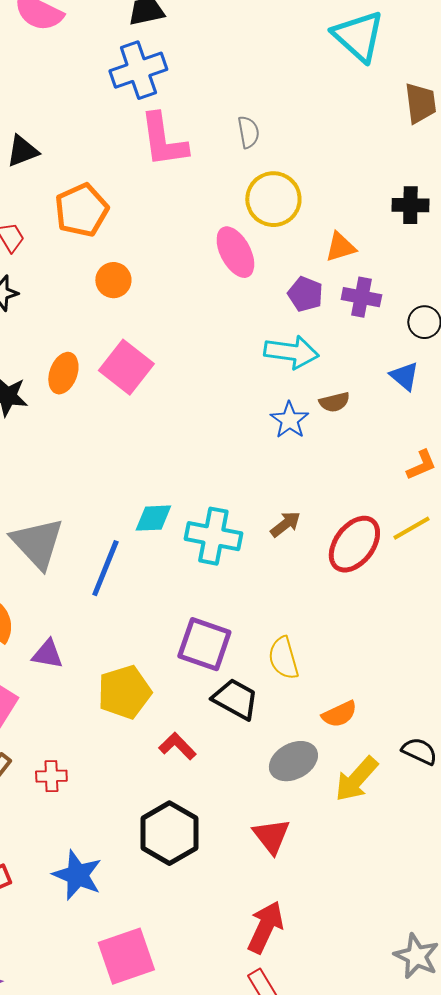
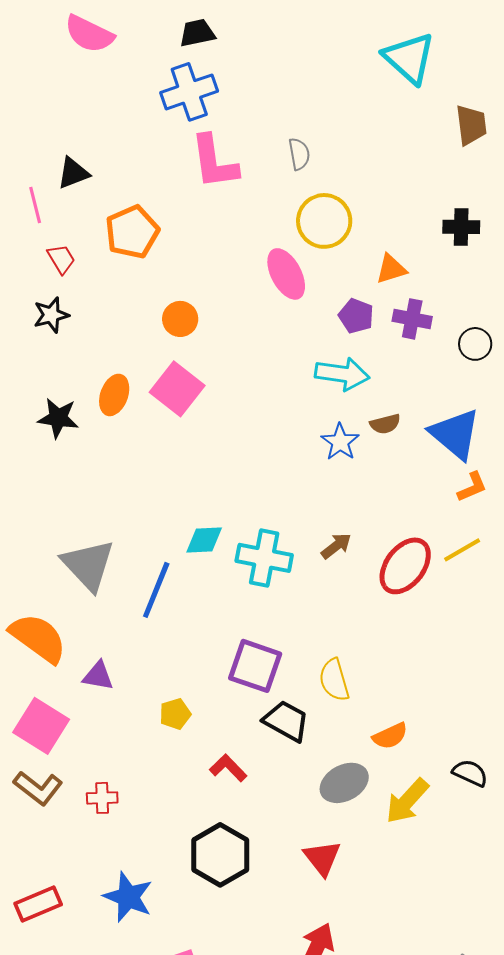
orange circle: (113, 280) -> (180, 319), moved
blue triangle: (404, 376) -> (455, 434), moved, size x1.8
yellow pentagon: (124, 692) -> (175, 714), size x0.6

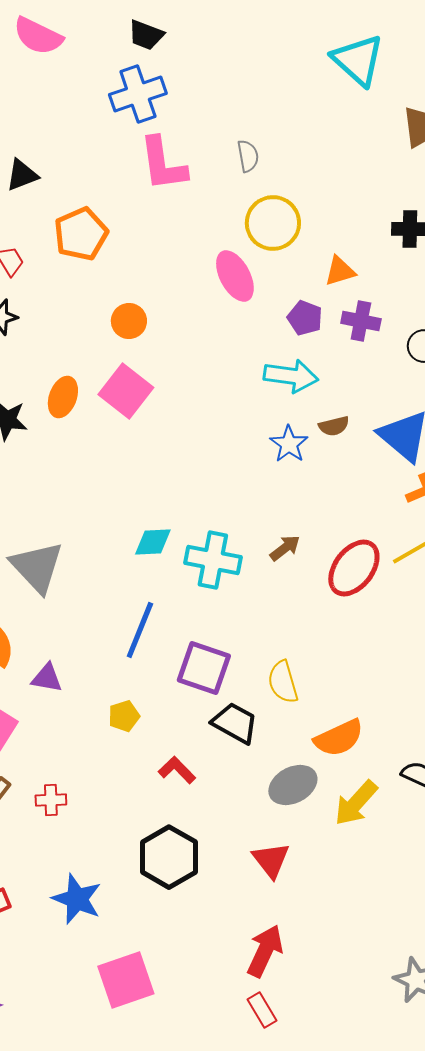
black trapezoid: (197, 33) -> (146, 35), turned -147
blue line: (156, 590) -> (140, 630), moved
orange semicircle: (390, 736) -> (339, 738), size x1.4

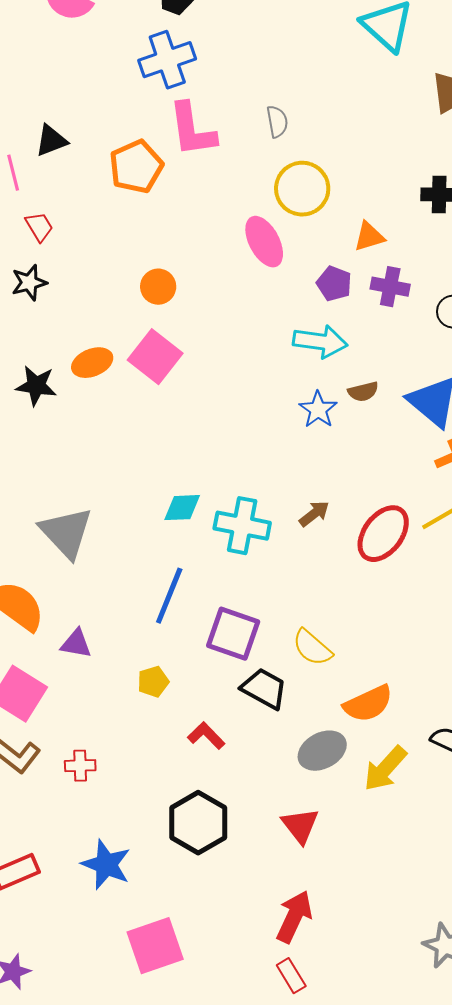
orange pentagon: (81, 234) -> (136, 167), moved
orange ellipse: (63, 397) -> (92, 363), turned 48
yellow semicircle: (283, 682) -> (312, 648), turned -33

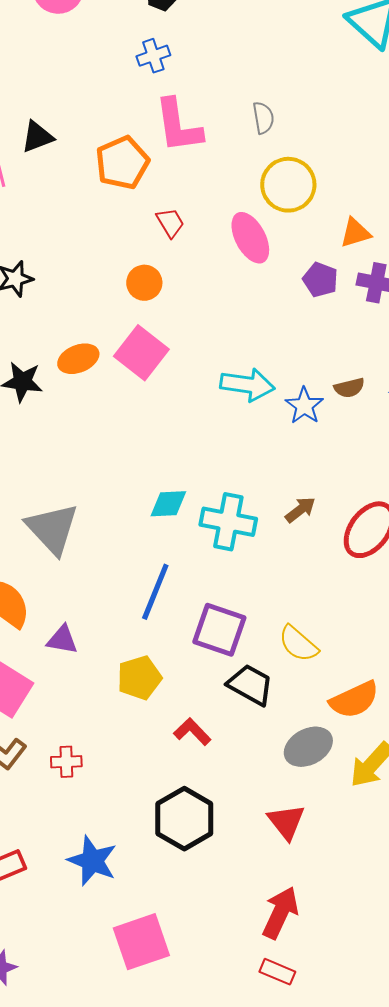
blue cross: (167, 60) -> (153, 56), size x0.6
red trapezoid: (39, 227) -> (170, 223), moved
cyan arrow: (320, 342) -> (247, 385), moved
yellow pentagon: (153, 682) -> (139, 678), size x1.4
red rectangle: (291, 976) -> (277, 972), turned -36

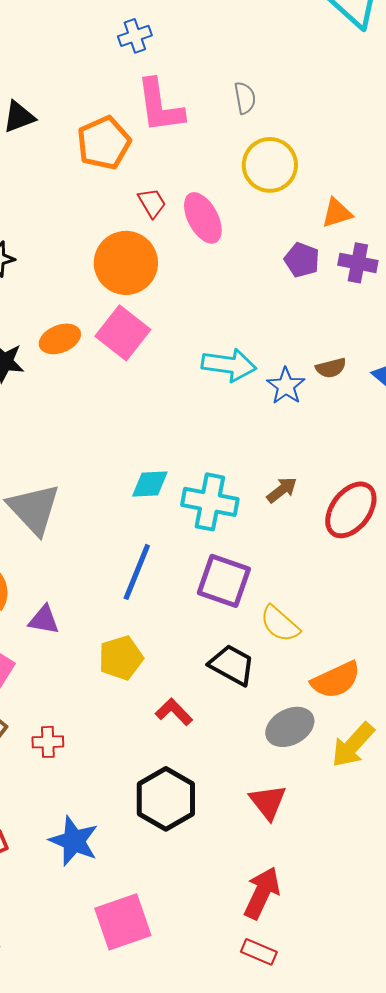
pink ellipse: (250, 238) -> (203, 218), moved
orange circle: (144, 283) -> (126, 263), size x1.8
purple square: (219, 630) -> (224, 581), moved

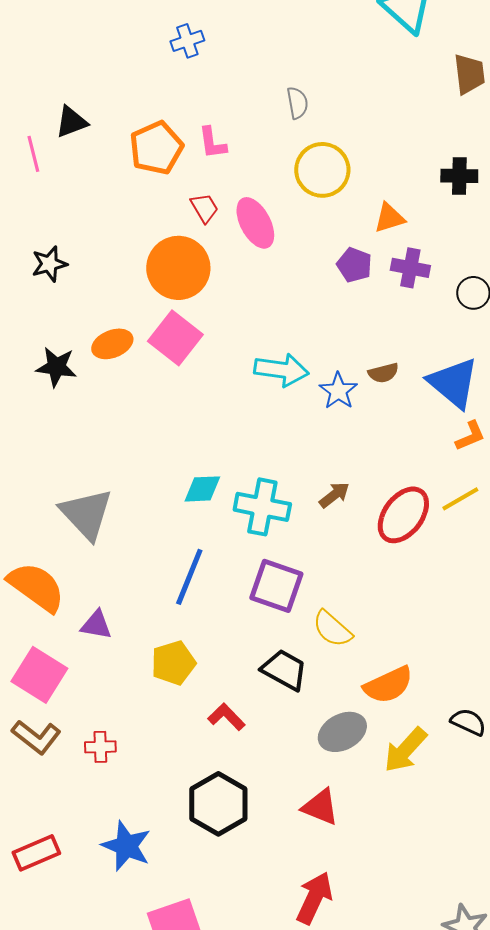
pink L-shape: (160, 106) -> (212, 143), moved, size x0.6
red triangle: (268, 802) -> (320, 807), turned -30

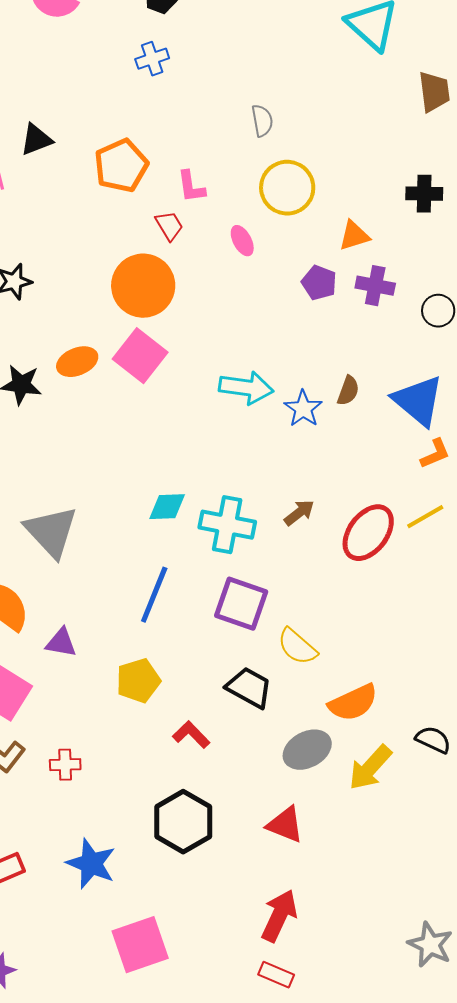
pink L-shape: (212, 143) -> (191, 187), moved
pink ellipse: (255, 223) -> (242, 241), moved, size x0.6
brown semicircle: (383, 373) -> (348, 391), turned -56

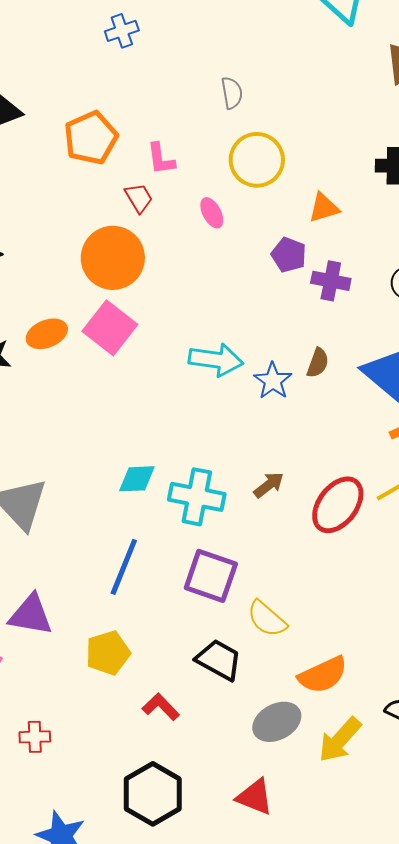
purple cross: (375, 286) -> (331, 281), moved
purple triangle: (61, 643) -> (31, 615), size x1.4

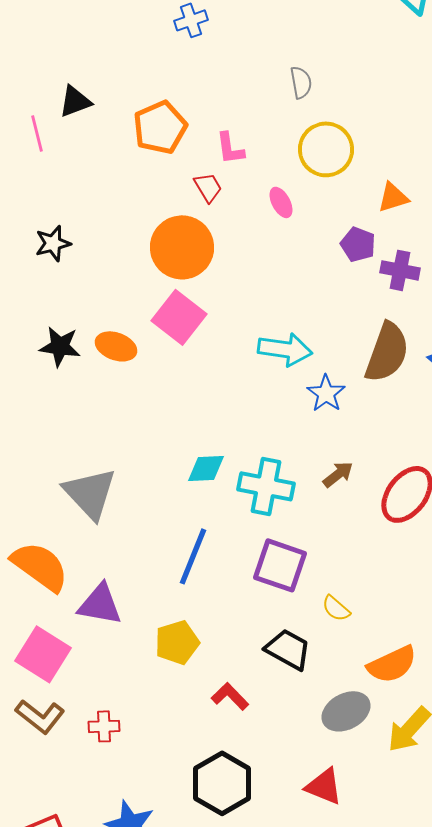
orange ellipse: (47, 334) -> (116, 346), moved, turned 42
brown semicircle: (318, 363) -> (387, 352), size x2.0
blue star: (273, 381) -> (326, 393), moved
yellow semicircle: (267, 619) -> (336, 608), size x0.7

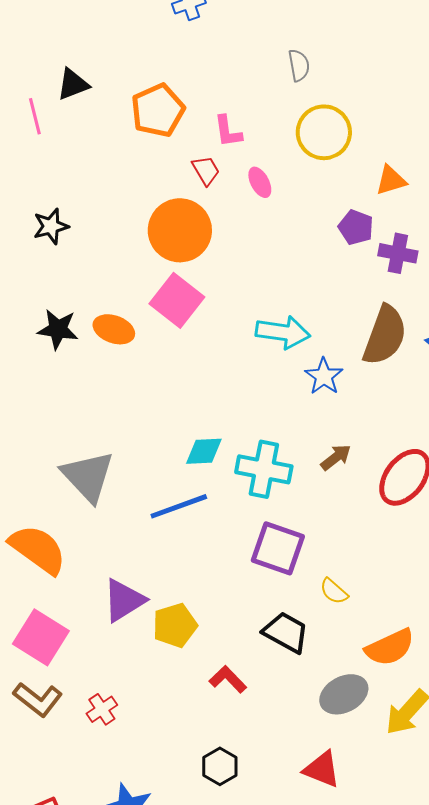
pink ellipse: (281, 202) -> (260, 182), moved
blue line: (193, 556) -> (179, 506), moved, turned 48
purple triangle: (100, 604) -> (124, 600), moved, turned -42
red cross: (104, 726) -> (102, 709), turned -32
black hexagon: (222, 783) -> (220, 766), size x0.6

